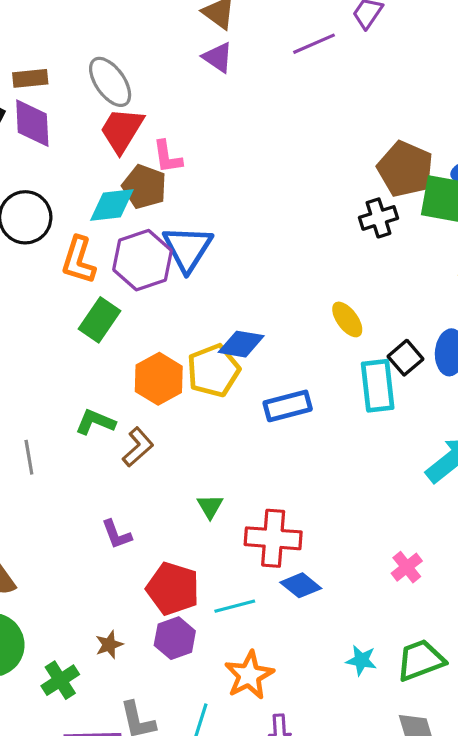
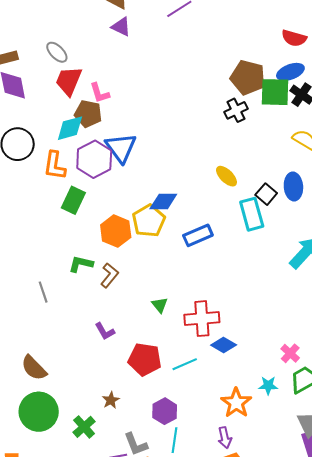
gray ellipse: (110, 82) -> (57, 52), size x0.7
pink cross: (407, 567) -> (290, 353), moved
purple hexagon: (175, 638) -> (165, 411), moved
orange star: (249, 675) -> (236, 403), moved

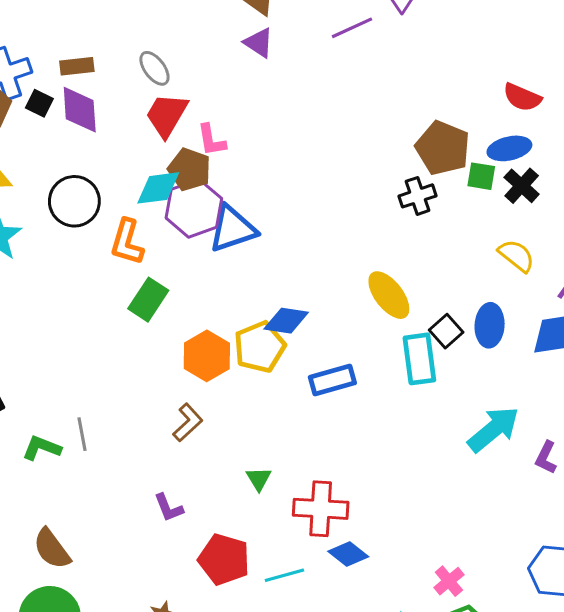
green square: (275, 92) -> (481, 176), size x0.6
blue triangle: (121, 148) -> (233, 229), turned 40
purple hexagon: (94, 159) -> (194, 208), moved
yellow ellipse: (227, 176) -> (389, 295), size x1.4
green L-shape: (81, 264) -> (42, 448), moved

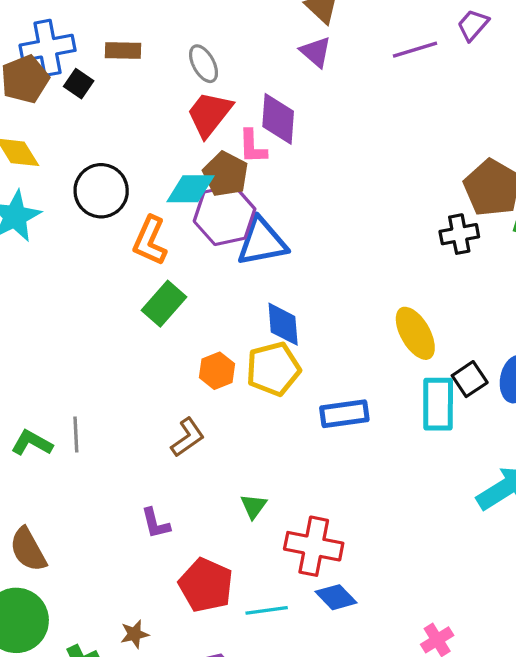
purple diamond: (80, 110) -> (278, 119), moved
blue diamond: (286, 321) -> (283, 324), moved, turned 69
orange hexagon: (207, 356) -> (217, 371), size x0.7

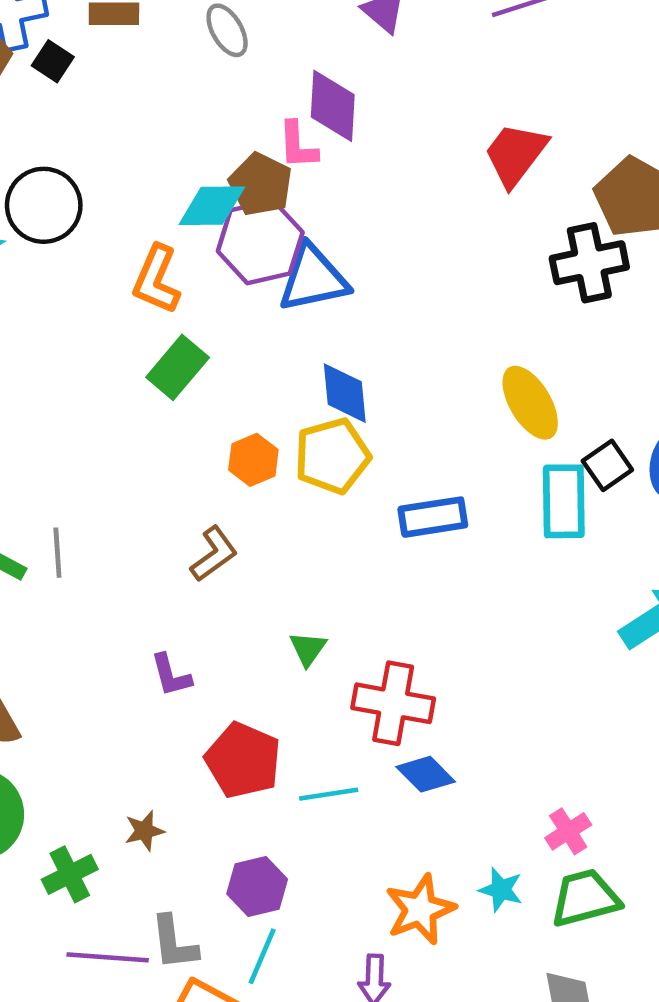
red trapezoid: (209, 114) -> (515, 154), moved
black circle: (101, 191) -> (44, 205), moved
black cross: (459, 234) -> (589, 263), size x1.4

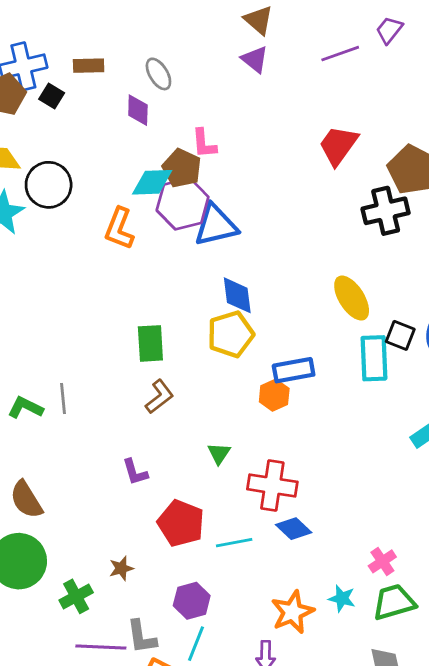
purple diamond: (333, 106) -> (138, 110), moved, size x0.7
green rectangle: (178, 367) -> (150, 343), moved, turned -42
orange hexagon: (253, 460) -> (274, 395), moved
black square: (607, 465) -> (400, 335), turned -32

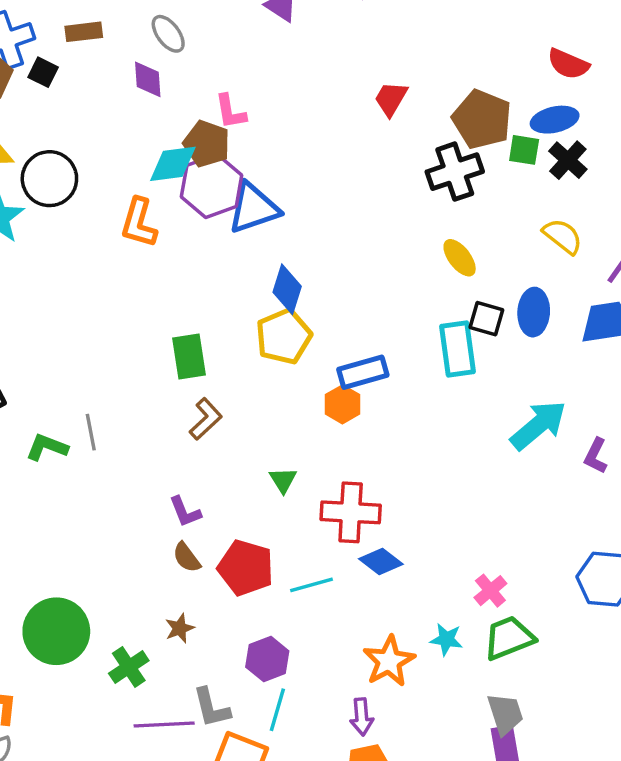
red trapezoid: (338, 145) -> (391, 99), size x0.7
blue diamond: (237, 295) -> (287, 289), turned 30
yellow ellipse: (352, 298) -> (460, 258), moved, size x0.7
brown semicircle: (26, 500) -> (187, 557), moved, size x0.7

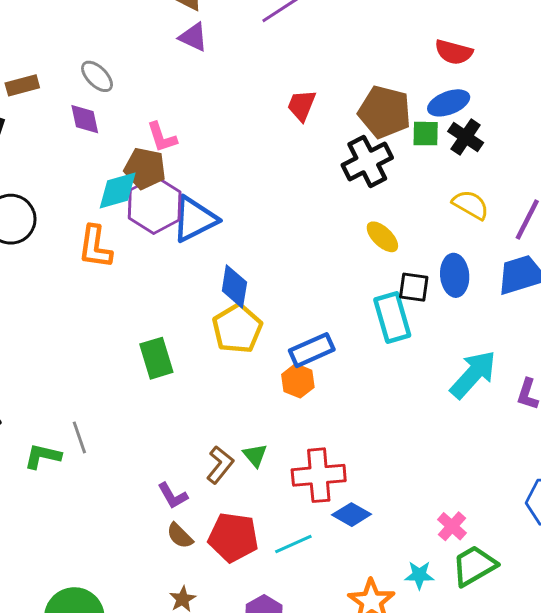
brown L-shape: (206, 419) -> (220, 465), moved

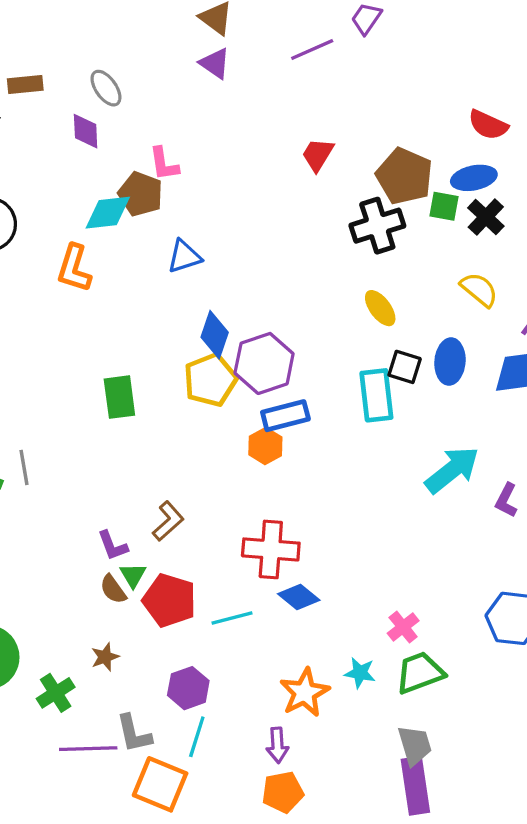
purple hexagon: (155, 205) -> (264, 363), moved
blue triangle: (195, 219) -> (184, 256), size x0.7
green triangle: (255, 455) -> (133, 575), moved

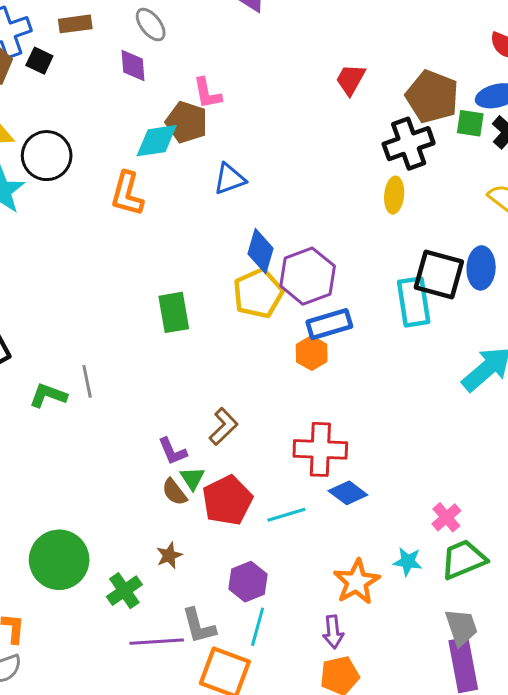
yellow ellipse: (380, 308) -> (394, 195), moved, turned 44
black square: (405, 367) -> (439, 275), size x1.6
red pentagon: (169, 600) -> (227, 500), turned 30

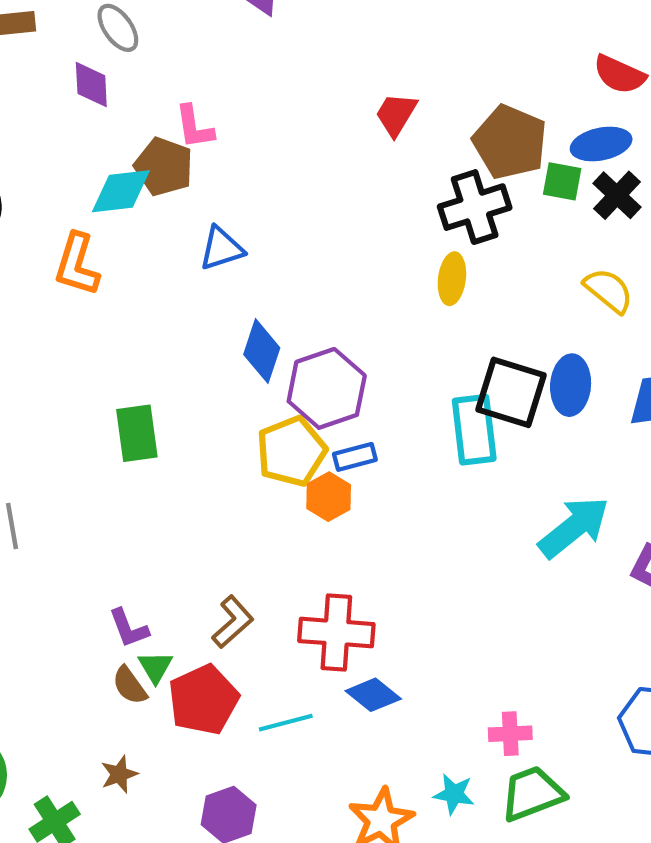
yellow pentagon: (258, 293) -> (291, 451), moved
blue rectangle: (329, 324) -> (355, 457), size x0.7
brown L-shape: (223, 427) -> (233, 622), moved
pink cross: (446, 517) -> (510, 734), turned 36

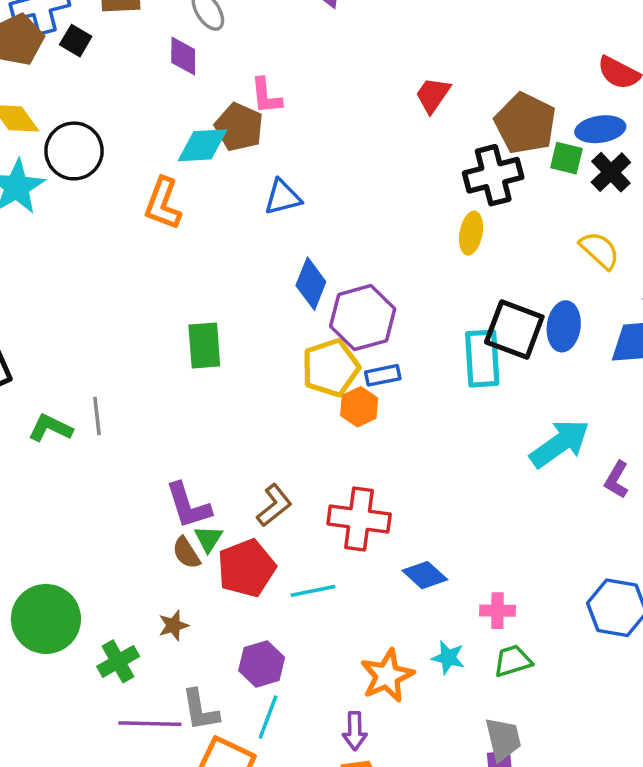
purple L-shape: (129, 628) -> (188, 506), size x1.4
blue diamond: (373, 695) -> (425, 575), moved
green trapezoid: (532, 794) -> (513, 661), size x0.7

